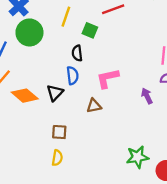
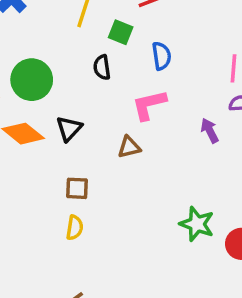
green circle: (29, 32) -> (32, 80), moved
blue semicircle: (73, 76) -> (162, 56), moved
green star: (137, 157) -> (197, 224), turned 30

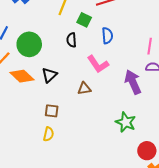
pink L-shape: (149, 105) -> (98, 64), turned -115
purple arrow: (210, 131) -> (133, 82), size x1.6
green star: (197, 224) -> (126, 122), moved

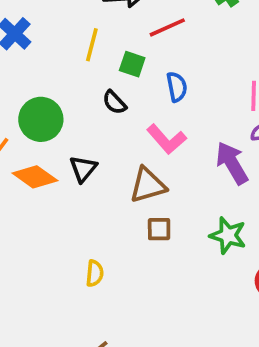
black semicircle: (71, 40) -> (114, 102), turned -32
brown triangle: (84, 89) -> (148, 185), size x1.5
brown square: (52, 111) -> (159, 229), moved

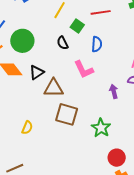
purple arrow: (232, 163) -> (114, 91), size x0.6
brown triangle: (148, 185) -> (54, 88), moved
brown square: (159, 229) -> (67, 114), size x1.6

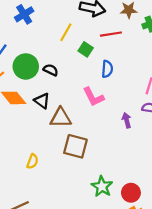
black semicircle: (63, 43) -> (51, 70), moved, turned 144
black triangle: (37, 72) -> (42, 101), turned -49
green star: (101, 128) -> (102, 186), moved

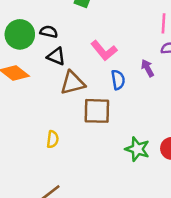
blue semicircle: (107, 69) -> (118, 80), moved
black triangle: (42, 101) -> (56, 56), moved

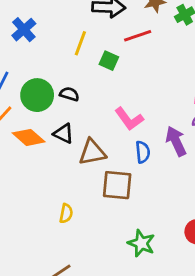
black triangle: (56, 56) -> (64, 134), moved
purple arrow: (147, 68) -> (176, 141), size x1.5
green star: (137, 149) -> (141, 243), moved

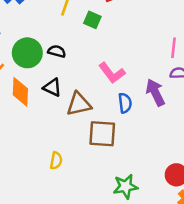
orange diamond: (29, 137) -> (20, 92), turned 52
green star: (141, 243) -> (126, 186), turned -30

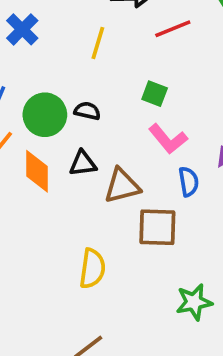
green square: (92, 20) -> (155, 94), moved
black triangle: (52, 88) -> (83, 163), turned -30
yellow semicircle: (56, 161) -> (92, 269), size x1.5

